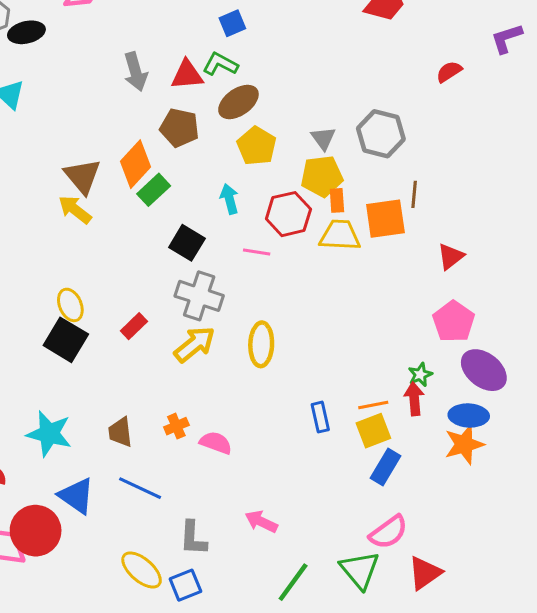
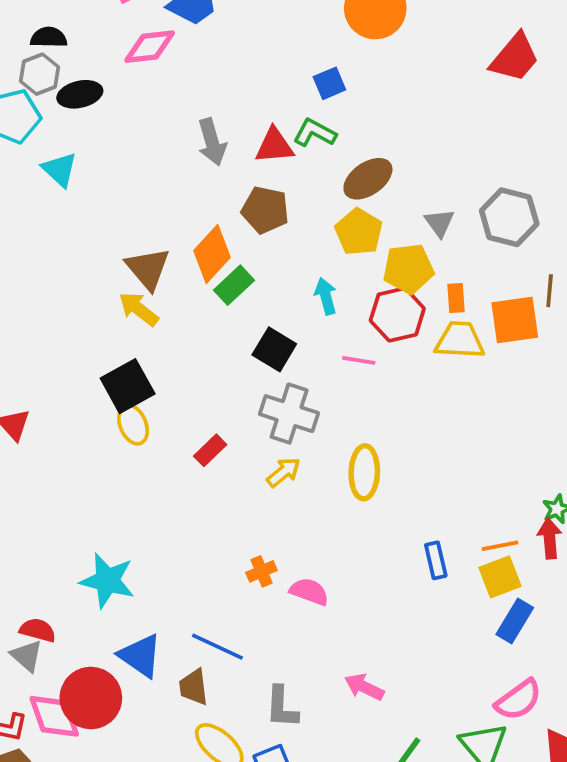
brown ellipse: (238, 102) -> (368, 179), moved
yellow pentagon: (322, 176) -> (408, 269), moved
black square: (66, 340) -> (128, 386), moved, turned 30
yellow arrow: (195, 344) -> (284, 472), size x0.7
brown trapezoid: (120, 432) -> (194, 687), moved

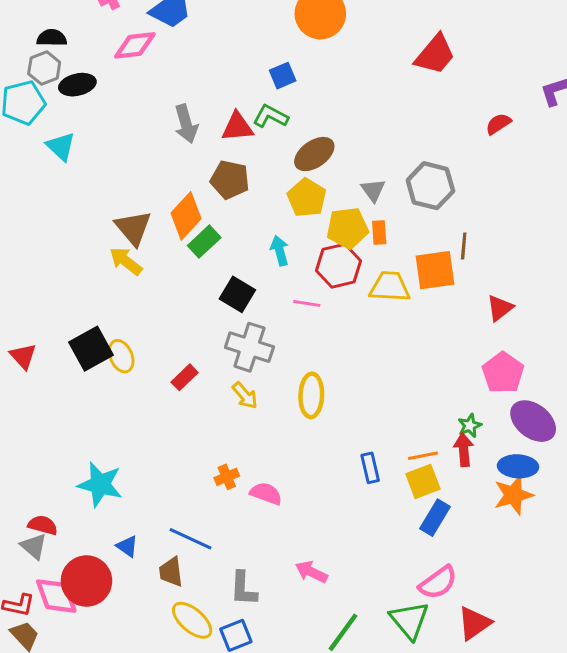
orange rectangle: (456, 298) -> (379, 232), moved
black square: (128, 386) -> (91, 349), moved
yellow arrow: (284, 472) -> (245, 395), turned 88
blue triangle: (140, 656) -> (127, 546), size x0.6

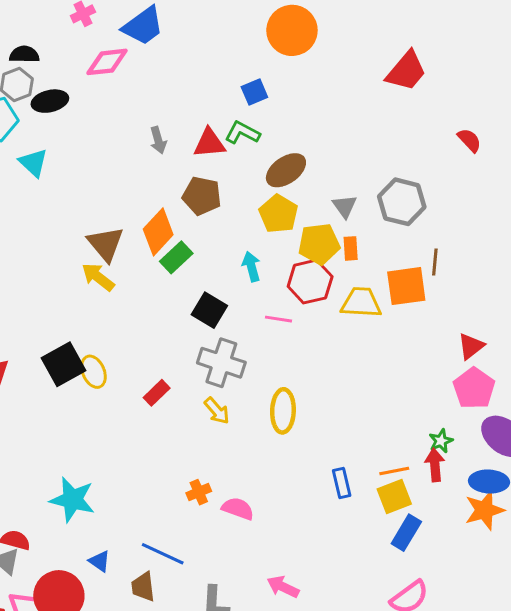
gray arrow: (186, 124) -> (158, 140), size x0.7
red semicircle: (498, 124) -> (469, 140), turned 80
red triangle: (500, 308) -> (471, 346), moved

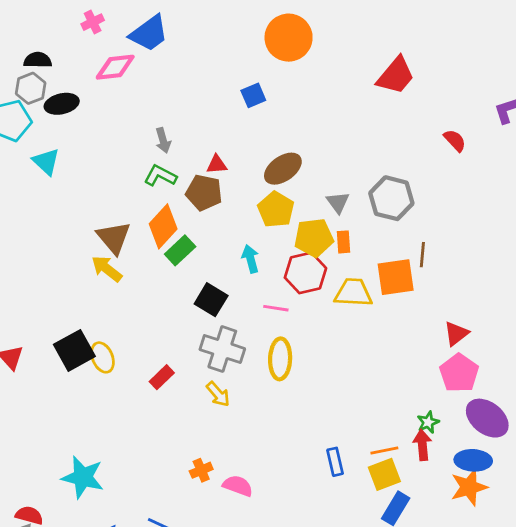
green L-shape: (242, 133) -> (160, 176), moved
red triangle: (209, 143) -> (217, 164), moved, size x0.7
yellow ellipse: (283, 411) -> (280, 359), moved

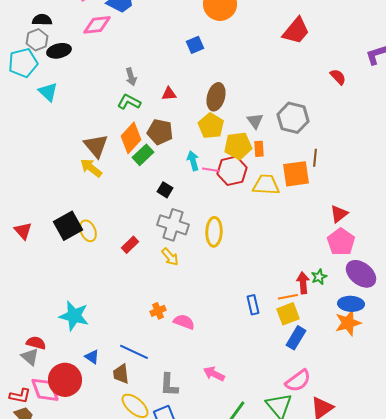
brown ellipse: (283, 169) -> (216, 97), turned -40
brown pentagon: (204, 193) -> (160, 132), moved
black square: (211, 300) -> (165, 190), size x0.7
pink line: (276, 308) -> (211, 170), moved
red arrow: (422, 445) -> (303, 283), moved

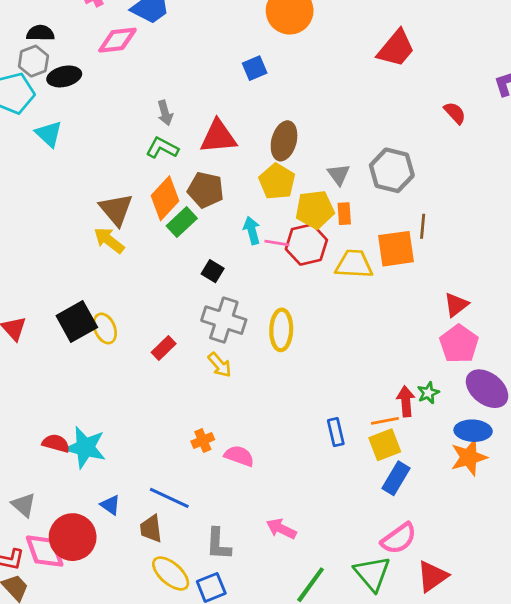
red triangle: (169, 94) -> (218, 137), size x1.8
red semicircle: (36, 343) -> (56, 443), moved

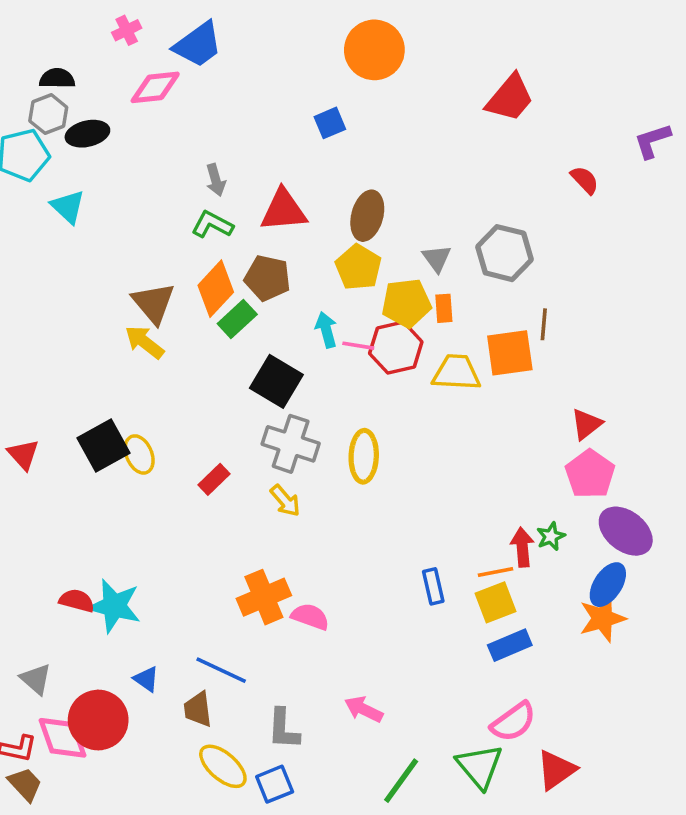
black square: (213, 271) -> (276, 381), size x1.8
blue ellipse: (473, 431) -> (608, 585), turned -60
orange cross: (203, 440) -> (264, 597), size x1.8
blue rectangle: (396, 478) -> (510, 645), turned 36

